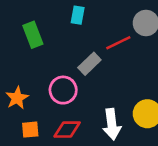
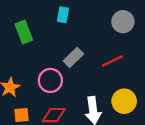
red line: (118, 43) -> (113, 61), moved

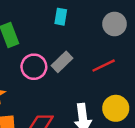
cyan rectangle: (63, 15) -> (61, 17), moved
pink circle: (50, 80) -> (34, 67), moved

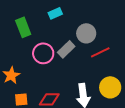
cyan rectangle: (61, 17) -> (55, 13), moved, turned 56
gray circle: (115, 24) -> (86, 33), moved

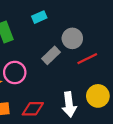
pink circle: (43, 53) -> (15, 72), moved

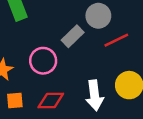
pink circle: (15, 72) -> (43, 61), moved

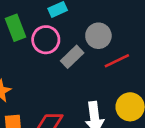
pink circle: (43, 61) -> (46, 40), moved

